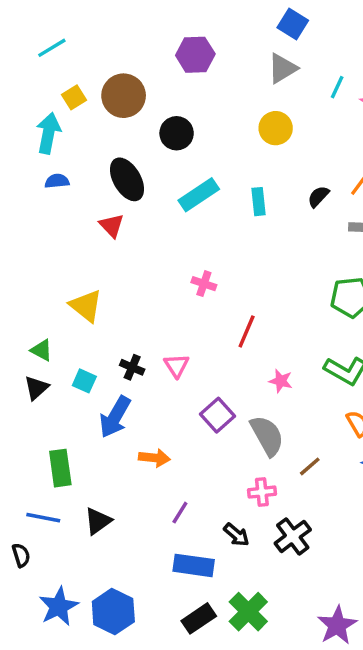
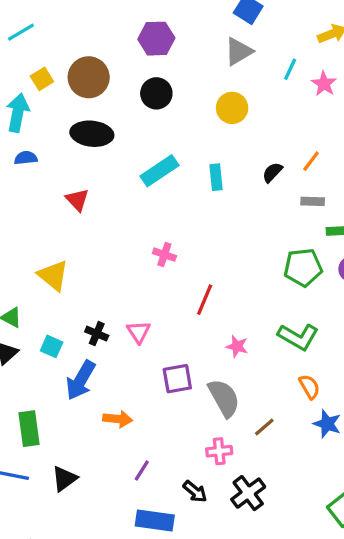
black circle: (177, 133) -> (156, 93), moved
black ellipse: (127, 179) -> (92, 134), moved, turned -54
purple square: (218, 415) -> (177, 379), turned 32

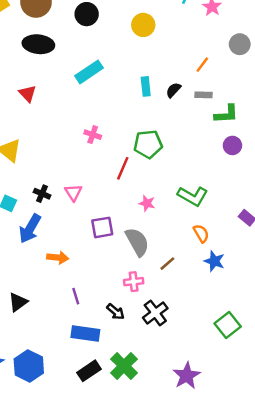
black semicircle: (272, 172) -> (173, 90), moved
cyan rectangle: (216, 177) -> (146, 86), moved
green pentagon: (303, 267) -> (148, 144), moved
purple line: (142, 471) -> (76, 296), turned -49

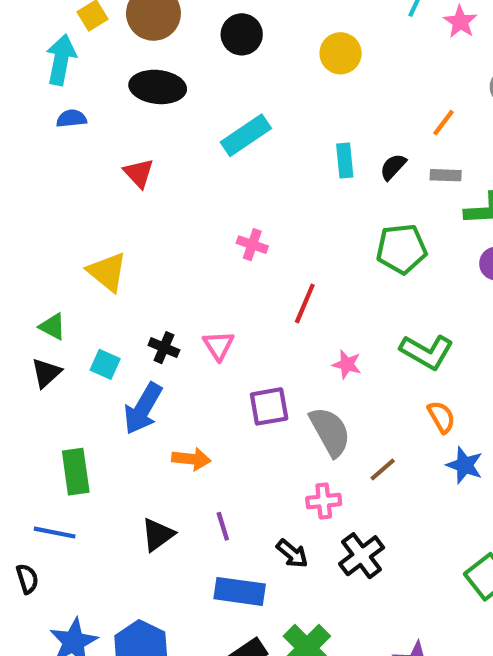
green pentagon: (148, 144) -> (401, 249), moved
black triangle: (18, 302) -> (158, 535), moved

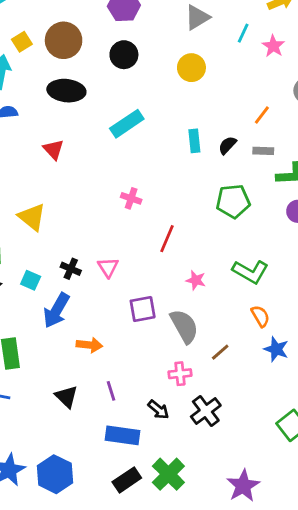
black triangle: (158, 535) -> (66, 397), turned -40

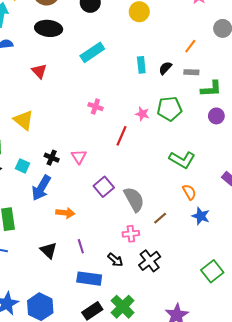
pink star: (196, 280) -> (142, 114), moved
purple square: (143, 309) -> (104, 187), turned -30

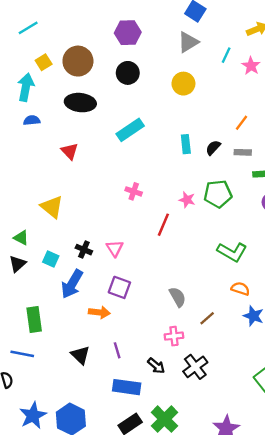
purple square: (104, 187) -> (119, 287), moved, turned -30
orange semicircle: (189, 192) -> (240, 289), turned -42
gray semicircle: (134, 199) -> (178, 297), size x0.7

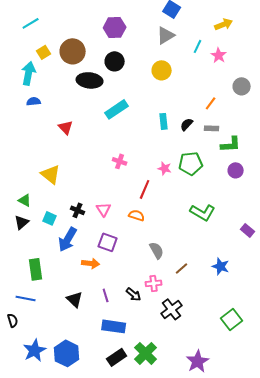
black ellipse: (80, 103) -> (90, 80), moved
orange semicircle: (240, 289) -> (137, 215), moved
black arrow: (156, 366) -> (134, 294), moved

